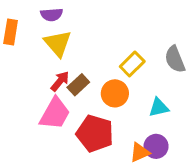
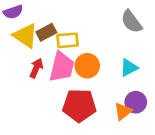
yellow rectangle: (132, 64) -> (68, 40), moved, turned 55
brown rectangle: (78, 85) -> (46, 32), moved, turned 30
pink trapezoid: (55, 113) -> (62, 67), moved

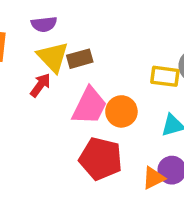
yellow rectangle: (68, 40) -> (165, 76), moved
red arrow: (36, 68) -> (40, 85), moved

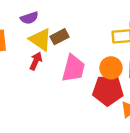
orange circle: (121, 111) -> (111, 68), moved
red pentagon: (101, 159) -> (108, 90), moved

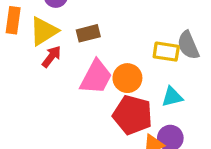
yellow triangle: (40, 40) -> (44, 31), moved, turned 40
orange circle: (111, 68) -> (127, 78), moved

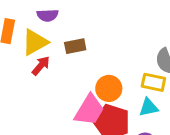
yellow rectangle: (166, 52) -> (153, 82), moved
pink trapezoid: (96, 77) -> (89, 110), moved

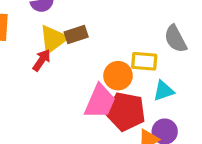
yellow triangle: (35, 42) -> (53, 39), moved
yellow rectangle: (153, 82) -> (144, 61), moved

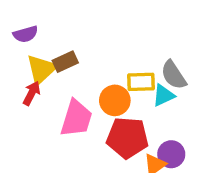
gray semicircle: (175, 39) -> (174, 75), moved
cyan triangle: (163, 91) -> (163, 95), moved
pink trapezoid: (100, 102) -> (76, 118), moved

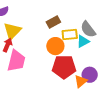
brown rectangle: (65, 62) -> (53, 22), moved
pink trapezoid: (76, 118) -> (16, 61), moved

